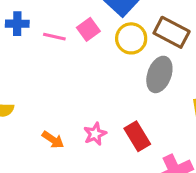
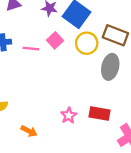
red rectangle: (137, 136) -> (100, 114), turned -42
orange arrow: (53, 140) -> (29, 131), moved

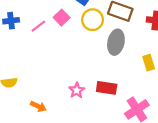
pink line: (31, 49) -> (38, 26), turned -42

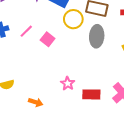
pink square: (62, 18) -> (48, 39), moved
red rectangle: (107, 88) -> (91, 94), moved

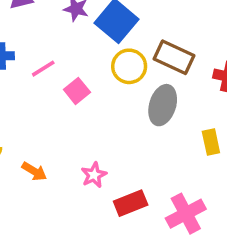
red rectangle: (91, 94) -> (131, 203), turned -36
orange arrow: (36, 102) -> (34, 171), moved

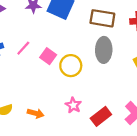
yellow circle: (129, 66) -> (71, 66), moved

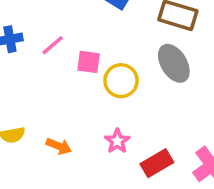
gray ellipse: (104, 50) -> (174, 63), turned -40
pink square: (48, 56) -> (89, 62), turned -35

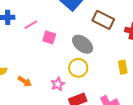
gray ellipse: (174, 63) -> (83, 44), moved, turned -30
yellow circle: (121, 81) -> (78, 68), moved

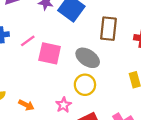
brown rectangle: (103, 20) -> (108, 29), turned 75
pink square: (49, 37) -> (50, 53), size x1.5

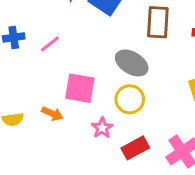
pink square: (50, 53) -> (80, 88), moved
orange arrow: (26, 105) -> (52, 114), moved

